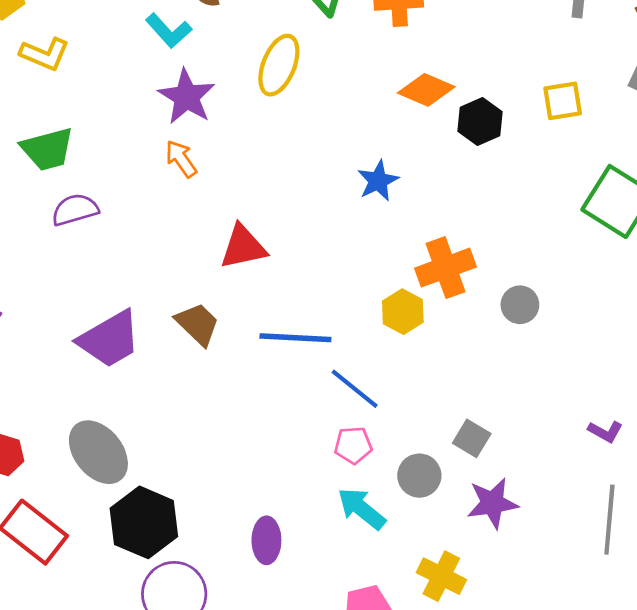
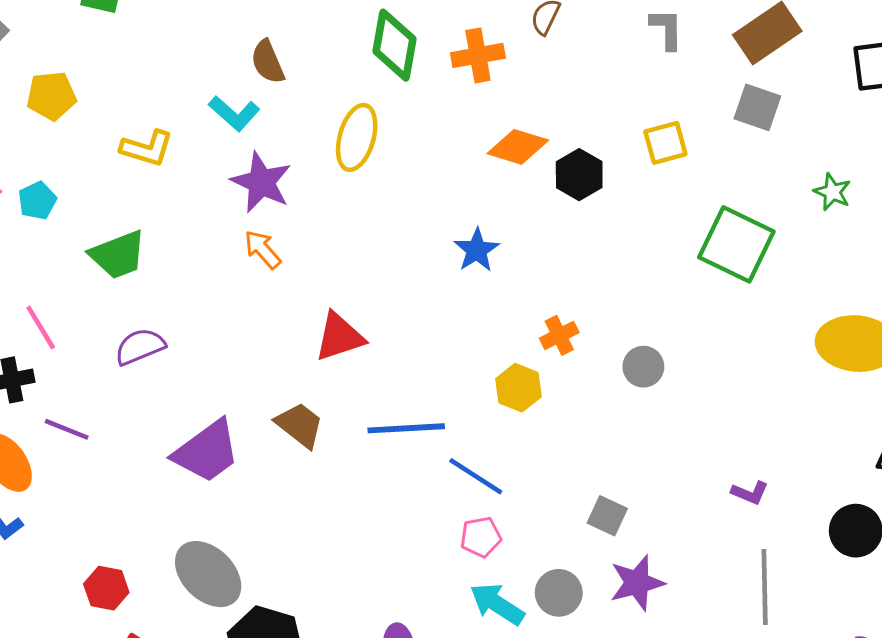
yellow L-shape: (45, 54) -> (147, 148), moved
purple semicircle: (75, 210) -> (140, 347), moved
orange cross: (446, 268) -> (559, 335), size x0.6
gray circle: (419, 476) -> (559, 593), moved

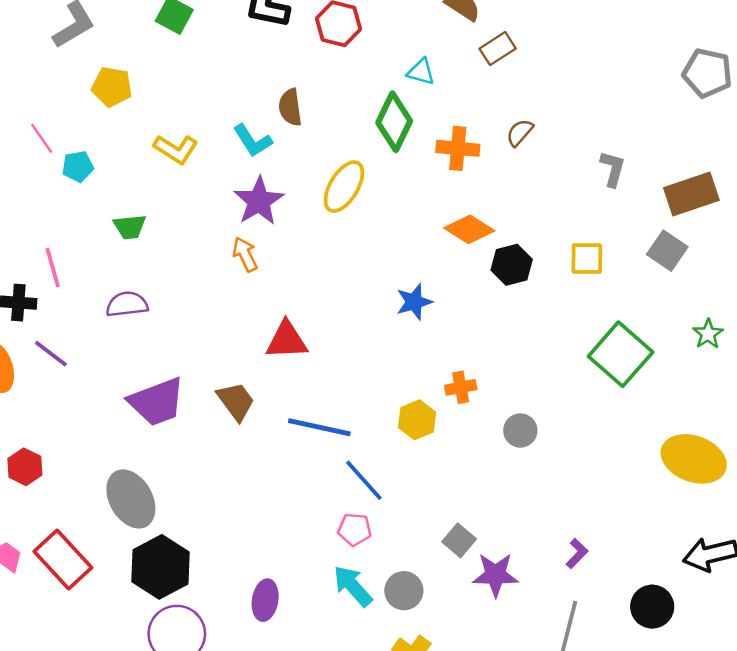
green trapezoid: (118, 255) -> (130, 227), size x0.7
purple L-shape: (750, 493) -> (577, 553), turned -84
purple star: (637, 583) -> (495, 575), moved
red hexagon: (106, 588) -> (25, 467), moved

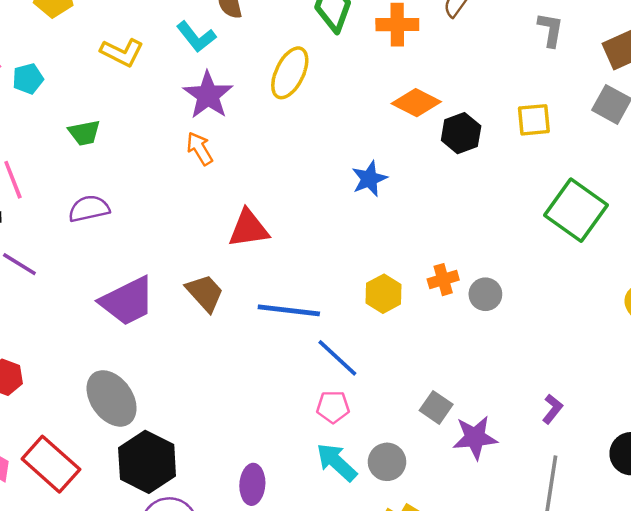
orange cross: (461, 387) -> (443, 280), moved

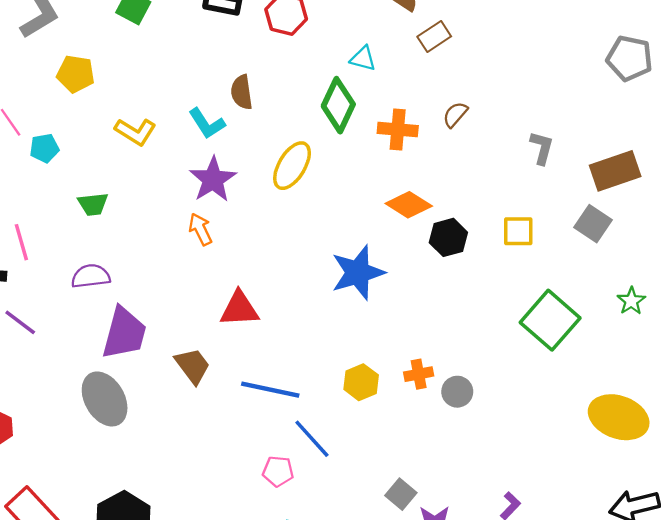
blue star: (369, 179) -> (358, 273), size x1.6
purple trapezoid: (127, 301) -> (124, 333), moved, turned -54
gray ellipse: (112, 398) -> (105, 399), moved
pink pentagon: (333, 407) -> (278, 471), moved

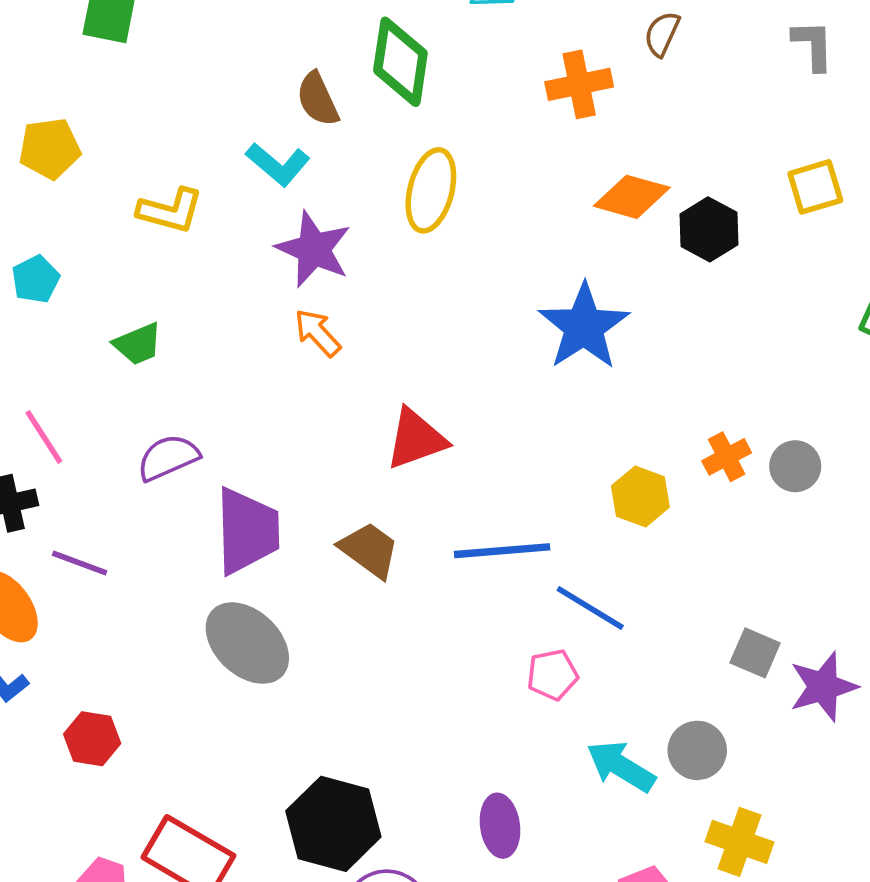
green diamond: (338, 105) -> (400, 62), moved

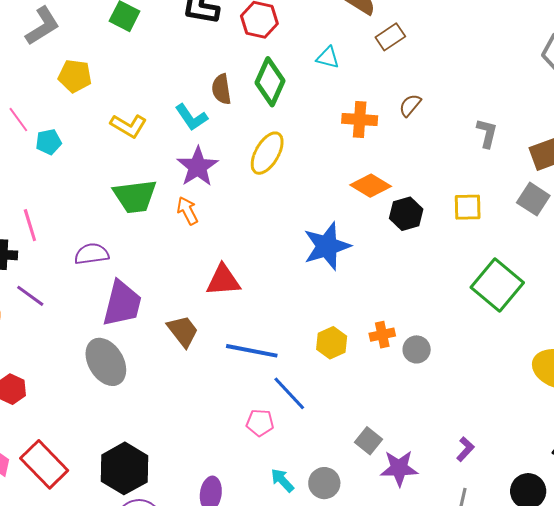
green trapezoid: (138, 344) -> (135, 196), moved, size x1.6
cyan arrow: (621, 766) -> (282, 480), size x0.7

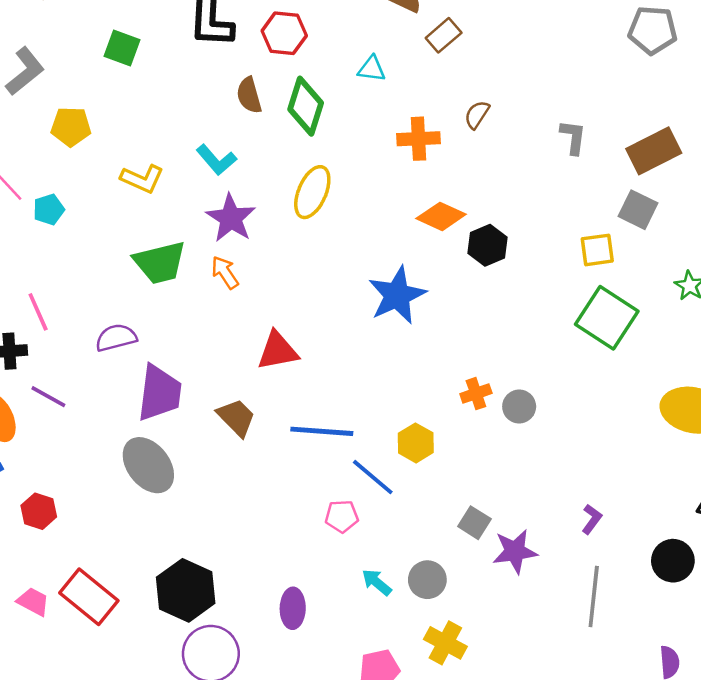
brown semicircle: (221, 89) -> (249, 95), moved
yellow square: (468, 207) -> (597, 250), moved
yellow hexagon: (332, 343) -> (416, 443), moved

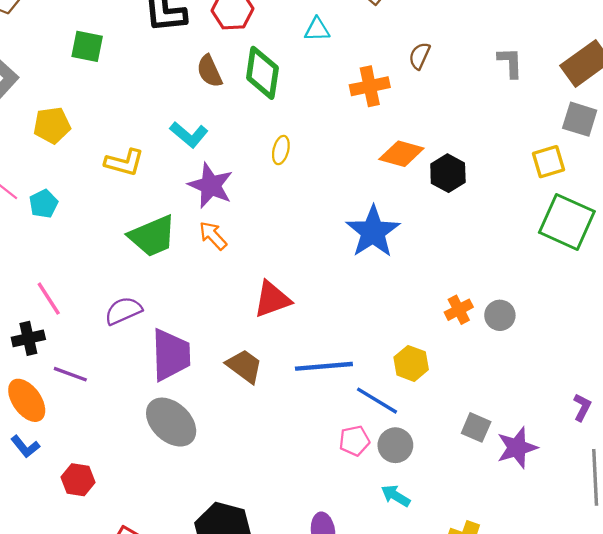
yellow ellipse: (312, 192) -> (281, 150), size x0.6
gray circle: (427, 580) -> (395, 445), moved

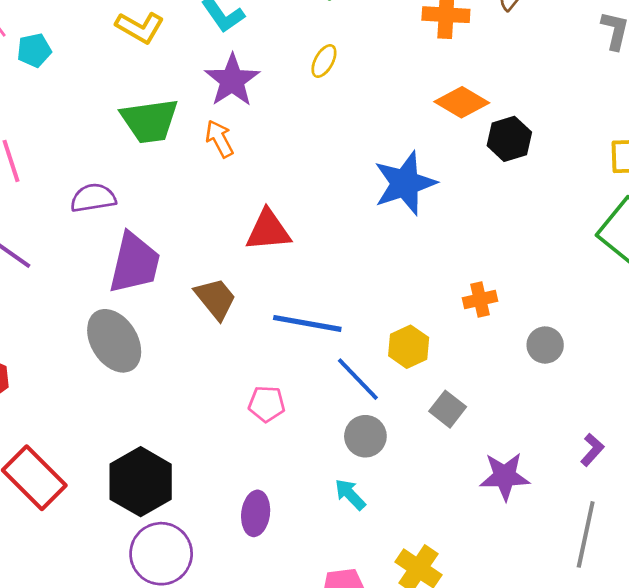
gray circle: (500, 315) -> (545, 345), moved
gray square: (476, 427) -> (448, 409), moved
pink pentagon: (354, 441) -> (267, 404), moved

